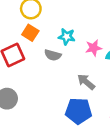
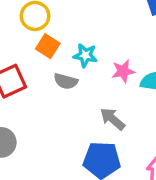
orange square: (30, 33) -> (48, 46), moved

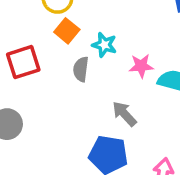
gray semicircle: (66, 81) -> (81, 69), turned 75

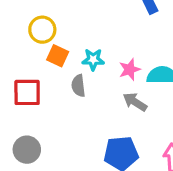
red square: (23, 62) -> (27, 92), turned 32
gray arrow: (124, 114) -> (135, 102), moved

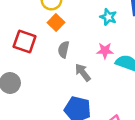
cyan star: (93, 60) -> (108, 17), moved
gray arrow: (135, 102) -> (83, 72), moved

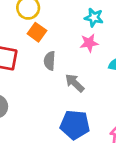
pink star: (105, 51) -> (89, 43), moved

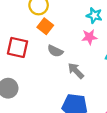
gray semicircle: (50, 61) -> (55, 51), turned -70

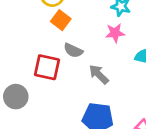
red square: (18, 47) -> (47, 67), moved

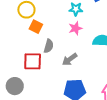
gray semicircle: (73, 50) -> (49, 46), turned -88
gray arrow: (99, 74) -> (70, 59), turned -70

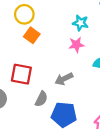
gray semicircle: (49, 46) -> (41, 99), moved

